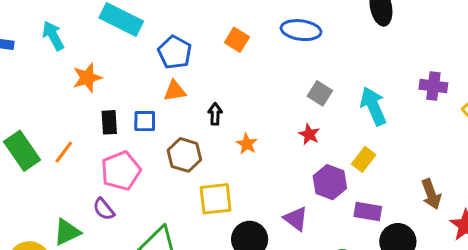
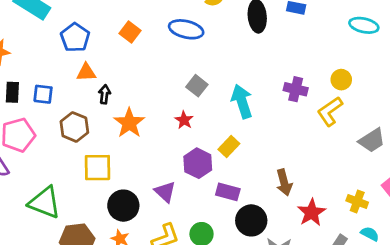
orange triangle: (175, 91) -> (86, 72), moved
orange star: (247, 144) -> (129, 123), size x1.6

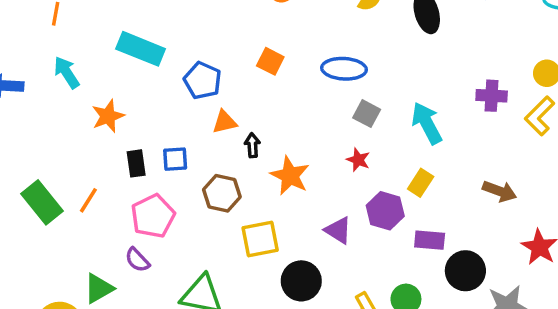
blue ellipse: (186, 29) -> (344, 69), moved
brown arrow: (284, 182) -> (500, 191), moved, turned -45
purple triangle: (165, 192) -> (338, 230), moved

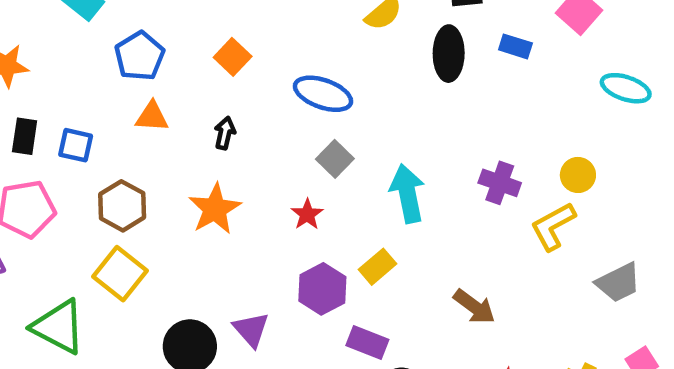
black arrow: (252, 145) -> (225, 133), moved
purple triangle: (338, 230) -> (251, 329), moved
yellow square: (260, 239) -> (120, 274), moved, turned 33

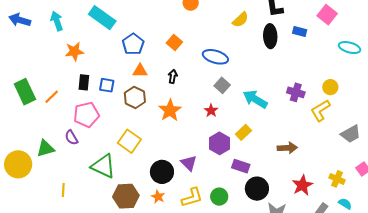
cyan arrow: (408, 193) -> (255, 99), turned -45
brown hexagon: (122, 206) -> (135, 97), moved
brown arrow: (474, 307) -> (287, 148), turned -36

